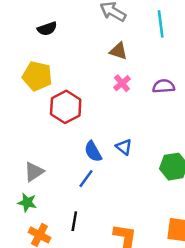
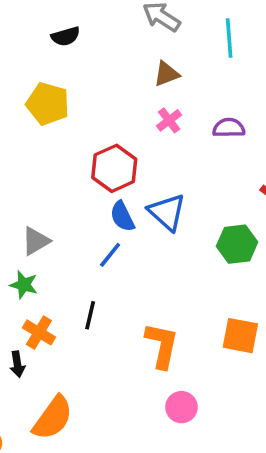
brown triangle: (118, 51) -> (166, 74), turned -42
red hexagon: (66, 107) -> (114, 168), moved
blue triangle: (124, 147) -> (167, 212), size x1.6

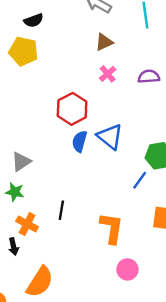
yellow pentagon: (48, 104) -> (23, 51), moved
blue semicircle: (122, 216) -> (79, 141), turned 45
blue line: (110, 255) -> (140, 180), moved

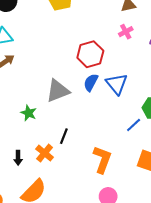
gray triangle: (21, 162) -> (58, 91), moved, size x1.4
orange cross: (27, 224) -> (45, 153), moved

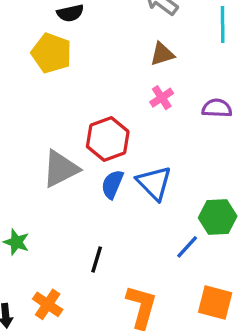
gray triangle: (58, 91) -> (61, 169), moved
black line: (64, 136) -> (97, 260), moved

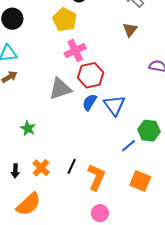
brown triangle: (162, 54) -> (130, 30), turned -42
pink cross: (162, 98) -> (75, 51), moved, size x1.5
black line: (97, 260) -> (72, 166), moved

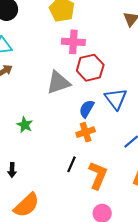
pink cross: (75, 51) -> (73, 42), turned 30
blue semicircle: (90, 102) -> (87, 109), moved
orange cross: (41, 168) -> (86, 132), moved, turned 30

